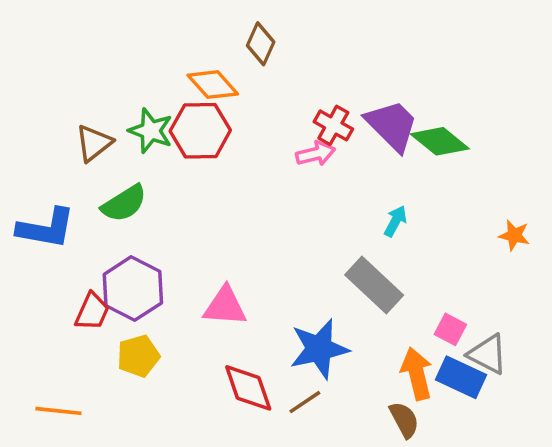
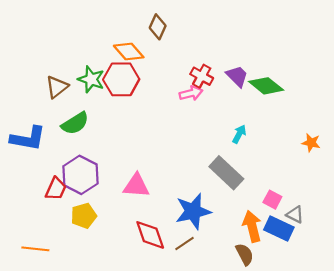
purple trapezoid: (392, 125) -> (237, 76), size x0.7
gray triangle: (488, 354) -> (295, 215), size x0.7

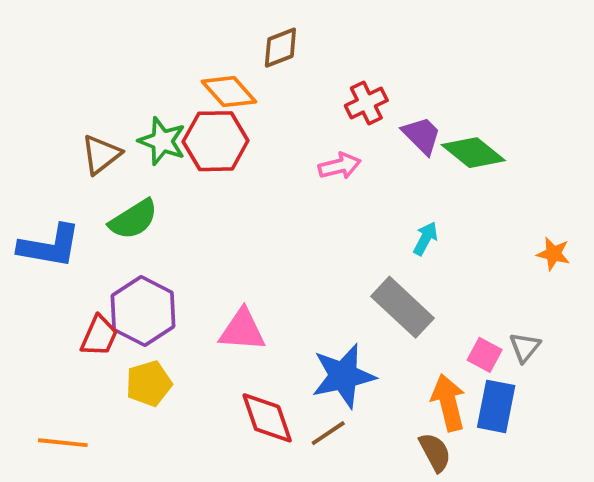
brown diamond: (158, 27) -> (280, 48), turned 45
red cross: (202, 76) -> (366, 103), moved, turned 35
gray triangle: (295, 215) -> (525, 347), moved, turned 42
blue rectangle: (279, 228) -> (496, 406), turned 76

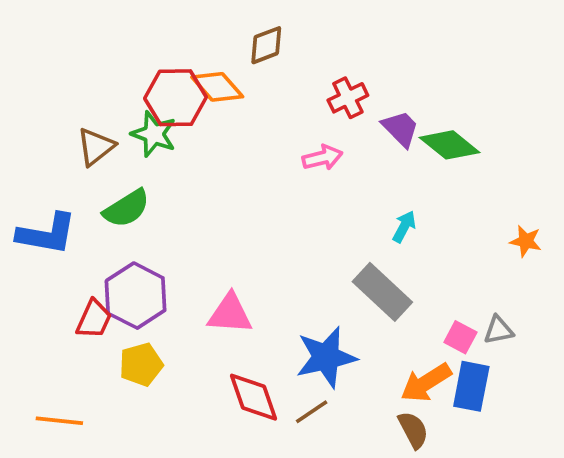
red hexagon: (216, 141) -> (176, 98), moved
gray triangle: (525, 347) -> (499, 330), turned 40
orange arrow: (448, 403) -> (426, 383), turned -108

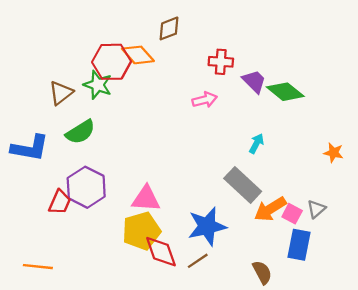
red cross: (348, 98) -> (221, 62), turned 30
gray triangle: (499, 330) -> (316, 209), turned -30
yellow pentagon: (141, 365) -> (141, 231), moved, size x1.4
orange arrow: (426, 383) -> (270, 209), moved

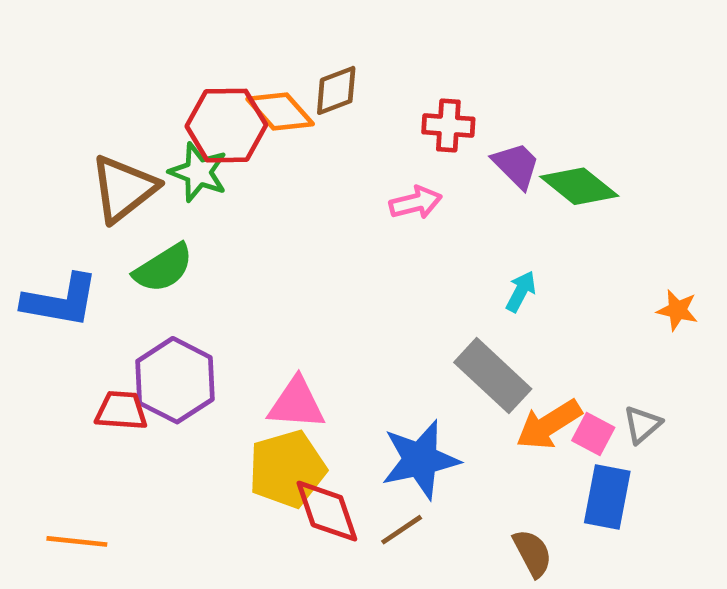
brown diamond: (169, 28) -> (336, 90), moved
brown triangle: (61, 93) -> (124, 189), size x1.4
red trapezoid: (60, 202) -> (121, 411), turned -110

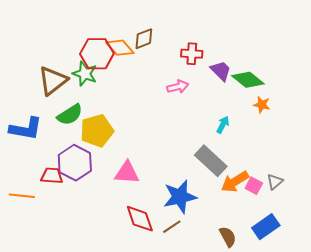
orange star: (677, 310) -> (262, 105), moved
yellow pentagon: (287, 469) -> (97, 131), moved
blue rectangle: (607, 497) -> (266, 227), moved, turned 44
orange line: (77, 541) -> (22, 196), moved

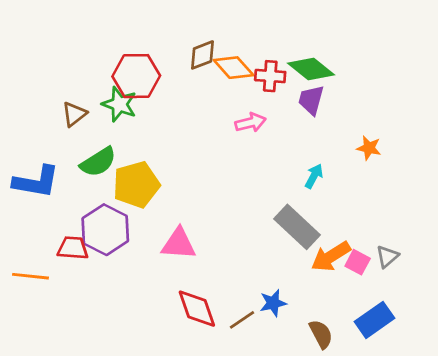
orange diamond: (120, 48) -> (234, 68), moved
purple trapezoid: (221, 71) -> (311, 100), turned -120
green diamond: (248, 80) -> (311, 69), moved
brown triangle: (53, 81) -> (74, 114), size x0.6
blue star: (180, 197) -> (273, 303), moved, size x0.6

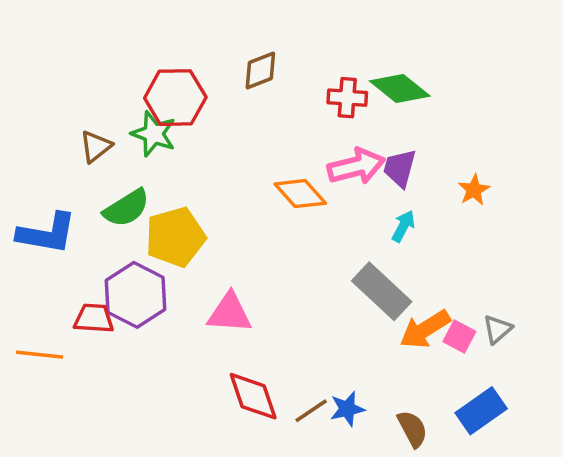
orange diamond: (234, 68) -> (300, 194), moved
purple trapezoid: (311, 100) -> (400, 168), moved
pink arrow: (250, 123) -> (356, 166), moved, size x1.4
orange star: (369, 148) -> (474, 190), turned 30
blue star: (273, 303) -> (347, 409), moved

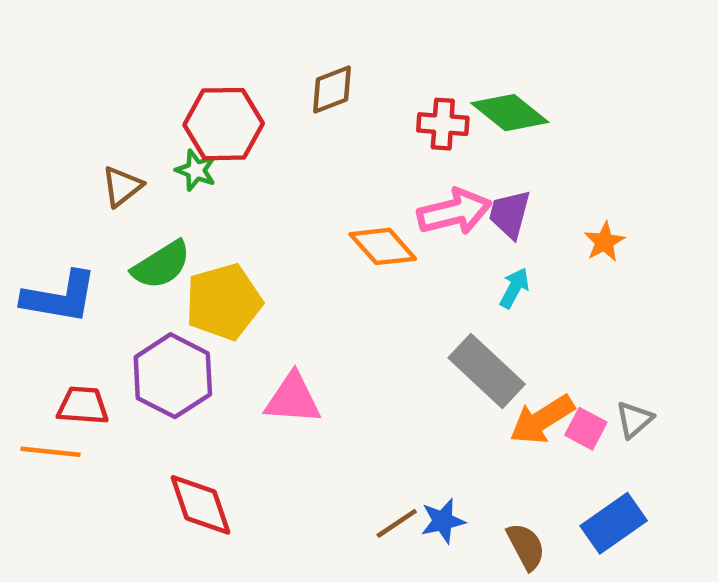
green star: (154, 134) -> (196, 170), size x0.7
red trapezoid: (94, 318) -> (83, 406), moved
red diamond: (253, 396) -> (201, 505), moved

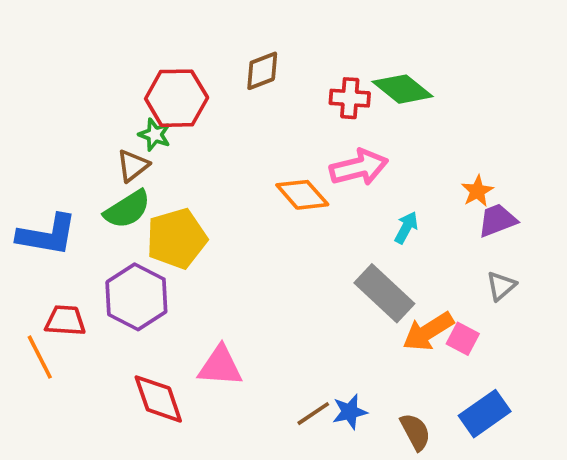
brown triangle: (122, 186) -> (133, 166), moved
purple trapezoid: (510, 214) -> (497, 220), moved, turned 54
pink triangle: (293, 399) -> (220, 366), moved
gray triangle: (634, 419) -> (501, 286), moved
orange line: (51, 452) -> (40, 357), turned 57

